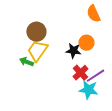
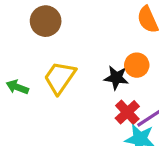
brown circle: (36, 32) -> (46, 21), moved
green arrow: (26, 62) -> (17, 87), moved

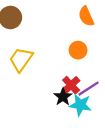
black star: (116, 78) -> (63, 97), moved, turned 30

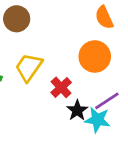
orange circle: (78, 50) -> (95, 57), size x1.5
red cross: (71, 85) -> (61, 87), moved

